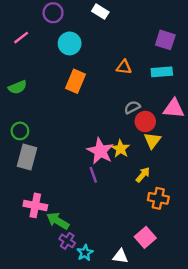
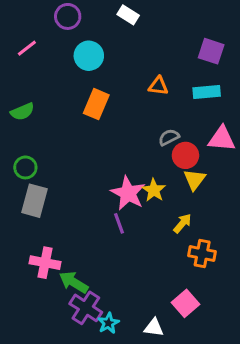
purple cross: (67, 241) -> (86, 308), size x1.5

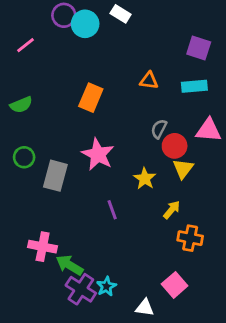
cyan circle: (89, 56) -> (85, 24), moved
gray semicircle: (169, 137) -> (159, 129), turned -36
pink star: (128, 193) -> (98, 154), moved
gray rectangle: (34, 201) -> (55, 176), moved
cyan star: (108, 323) -> (106, 286), moved

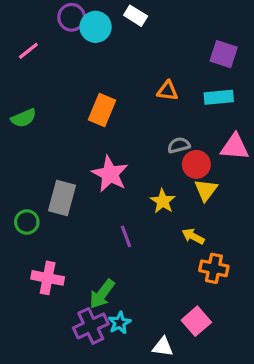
gray semicircle: (159, 129) -> (179, 145), turned 48
green circle: (24, 157) -> (27, 222), moved
yellow arrow: (172, 210) -> (193, 236), turned -102
green arrow: (69, 265) -> (102, 294), moved, turned -84
purple cross: (81, 289) -> (91, 326), turned 32

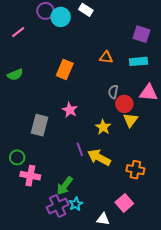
gray semicircle: (179, 145) -> (113, 92), turned -64
pink star: (110, 174) -> (70, 110), size x0.7
green circle: (27, 222) -> (17, 157), moved
yellow arrow: (193, 236) -> (99, 157), moved, size x1.6

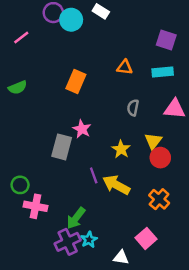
red circle: (124, 104) -> (160, 158), moved
gray rectangle: (39, 125) -> (62, 147), moved
orange cross: (135, 170) -> (159, 199), turned 30

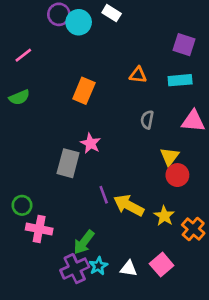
pink line: (21, 38) -> (23, 55), moved
yellow star: (121, 149) -> (164, 216), moved
orange cross: (159, 199) -> (193, 229), moved
white triangle: (121, 257) -> (129, 269), moved

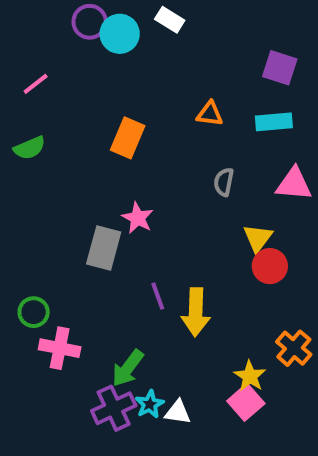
yellow arrow: (129, 205) -> (196, 312), turned -116
yellow star: (164, 216) -> (250, 376), moved
white triangle: (129, 269) -> (178, 412), moved

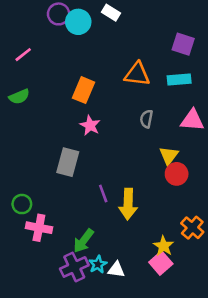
orange triangle: (210, 114) -> (137, 74), size x1.5
pink star: (138, 218) -> (90, 125), moved

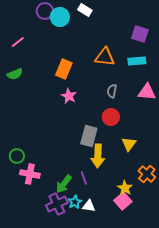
yellow triangle: (169, 156) -> (129, 144), moved
gray rectangle: (68, 162) -> (89, 136), moved
red circle: (177, 174) -> (111, 117), moved
purple line: (103, 194) -> (84, 178), moved

